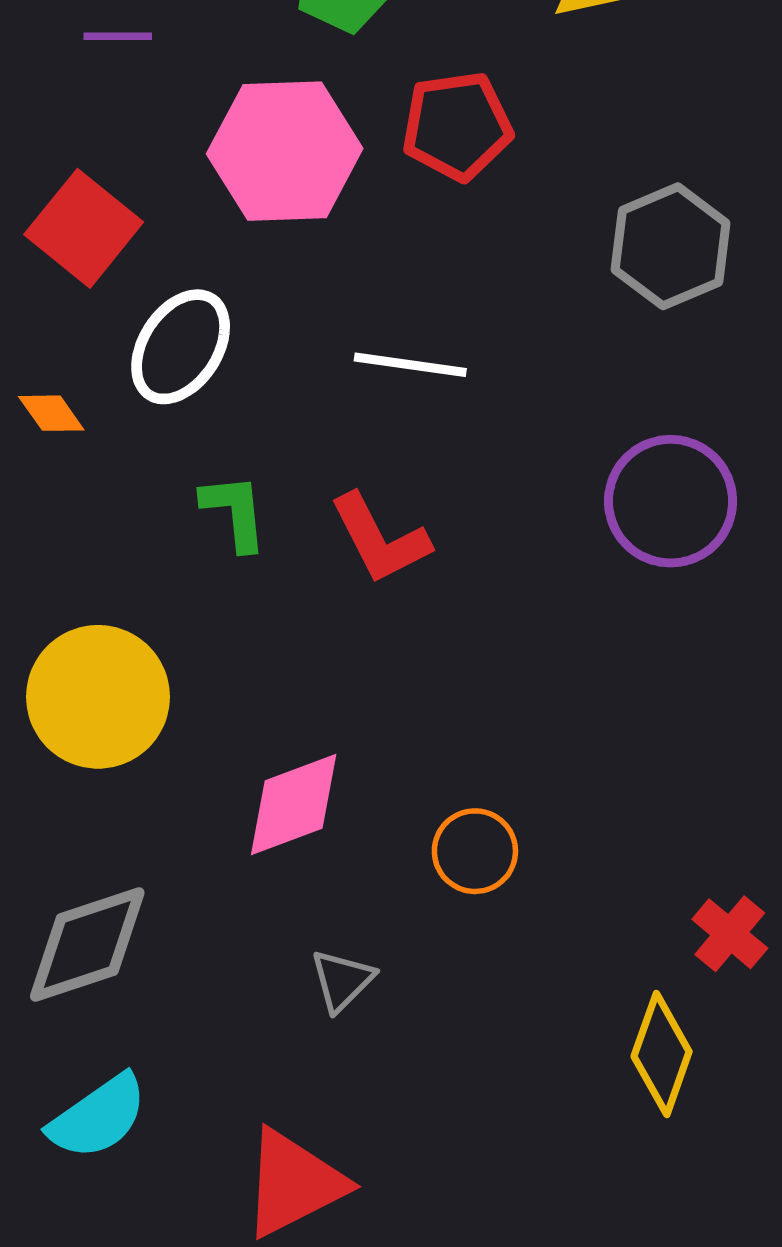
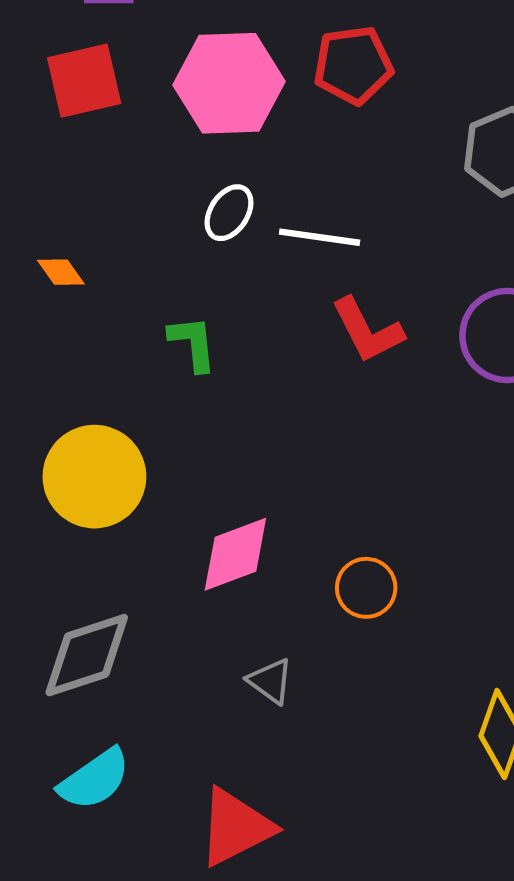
red square: (84, 228) -> (84, 81), moved, turned 38
white ellipse: (181, 347) -> (229, 213), moved, size x0.7
red L-shape: (380, 539) -> (367, 330), moved
gray triangle: (342, 980) -> (270, 681), turned -39

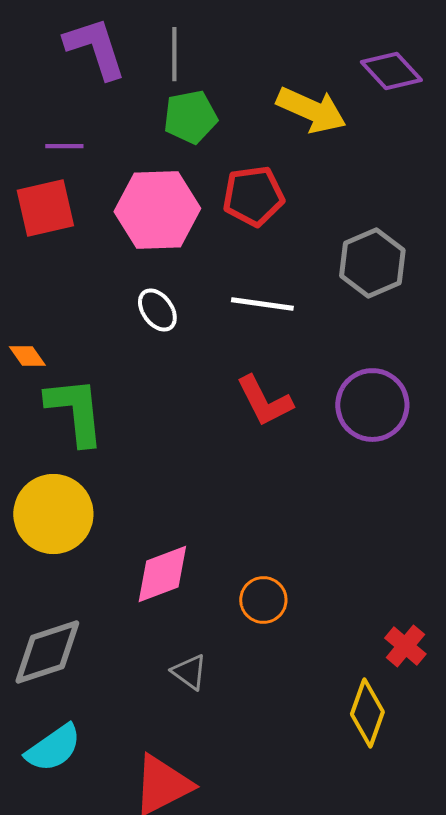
white ellipse: (229, 213) -> (157, 310), turned -69
white line: (320, 237) -> (262, 304), moved
green L-shape: (193, 343) -> (75, 411), moved, size x1.6

